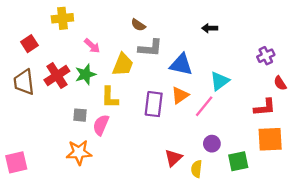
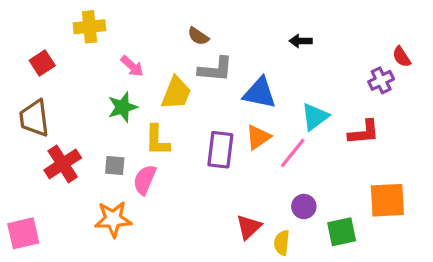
red cross: (57, 75) -> (63, 164), moved
red semicircle: (280, 83) -> (402, 57), moved
red L-shape: (265, 107) -> (364, 132), moved

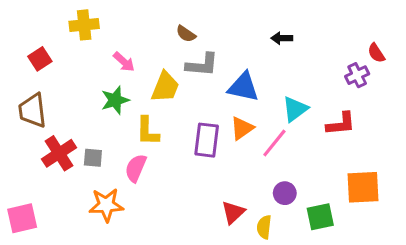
gray square: (115, 166) -> (93, 158), moved

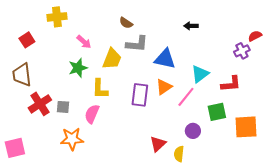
red semicircle: (376, 53) -> (255, 36), turned 96
green square: (320, 217) -> (217, 112), moved

